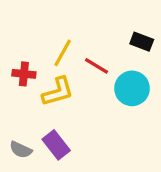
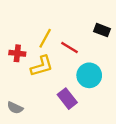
cyan circle: (132, 88) -> (89, 75), moved
purple rectangle: (56, 145) -> (67, 99), moved

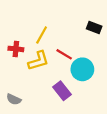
red line: (70, 47) -> (64, 54), moved

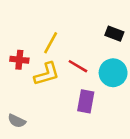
cyan circle: (82, 69) -> (113, 73), moved
purple rectangle: (62, 91) -> (86, 101), moved, turned 48

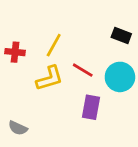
red cross: (19, 60) -> (15, 52), moved

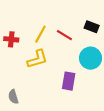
red line: (83, 70) -> (64, 35), moved
gray semicircle: (18, 128) -> (13, 97), turned 48

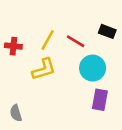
cyan circle: (91, 58) -> (93, 68), moved
purple rectangle: (69, 81) -> (100, 100), moved

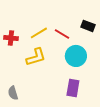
yellow line: (48, 40) -> (39, 33), turned 30
purple rectangle: (100, 100) -> (73, 88), moved

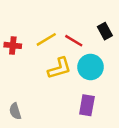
black rectangle: (88, 26) -> (105, 31), turned 40
yellow L-shape: (36, 57) -> (59, 68), moved

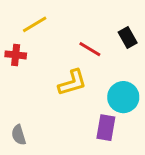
yellow line: (46, 39) -> (35, 24), moved
cyan circle: (91, 67) -> (123, 97), moved

